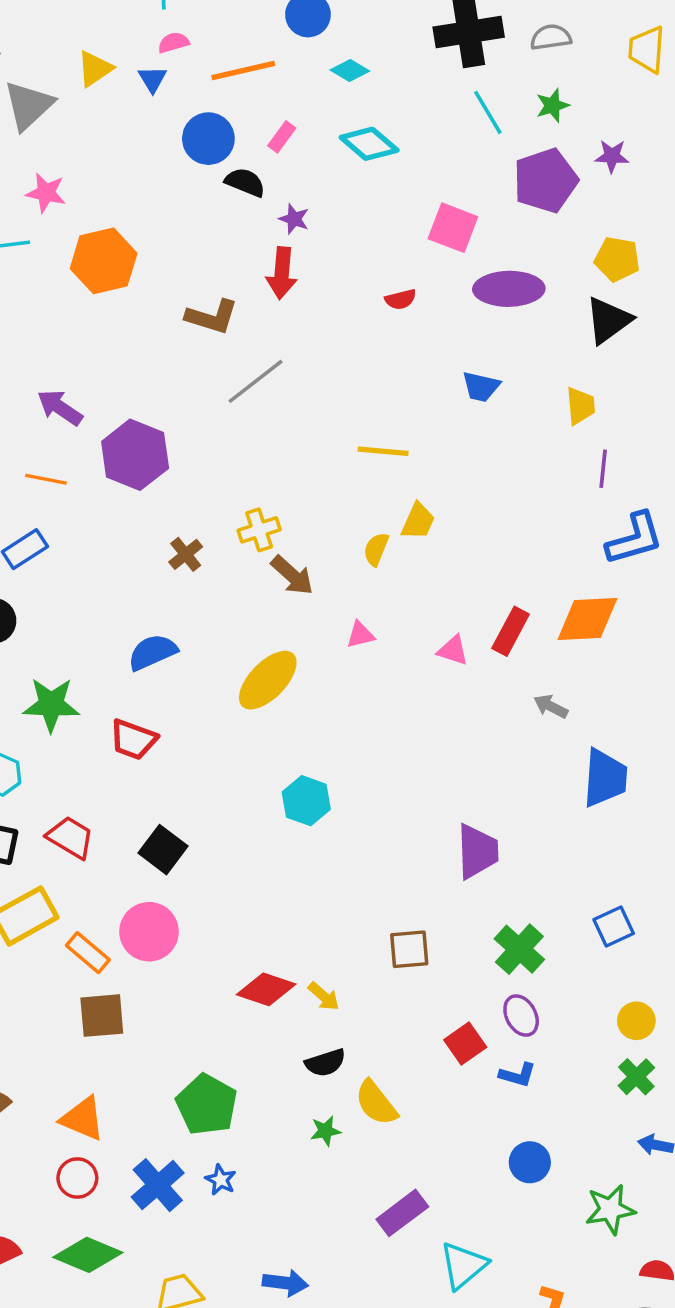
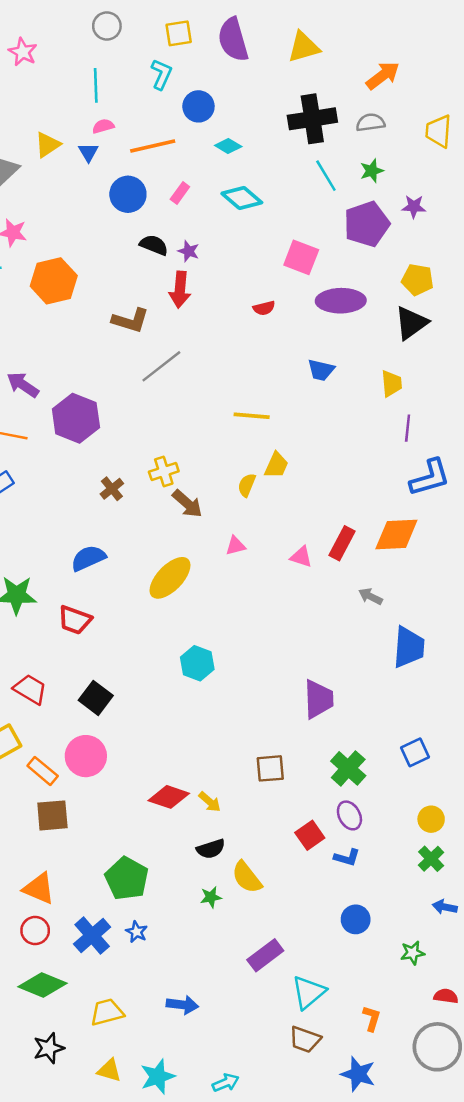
black semicircle: (245, 182) -> (154, 245), moved
green star: (610, 1209) -> (413, 953), size x0.7

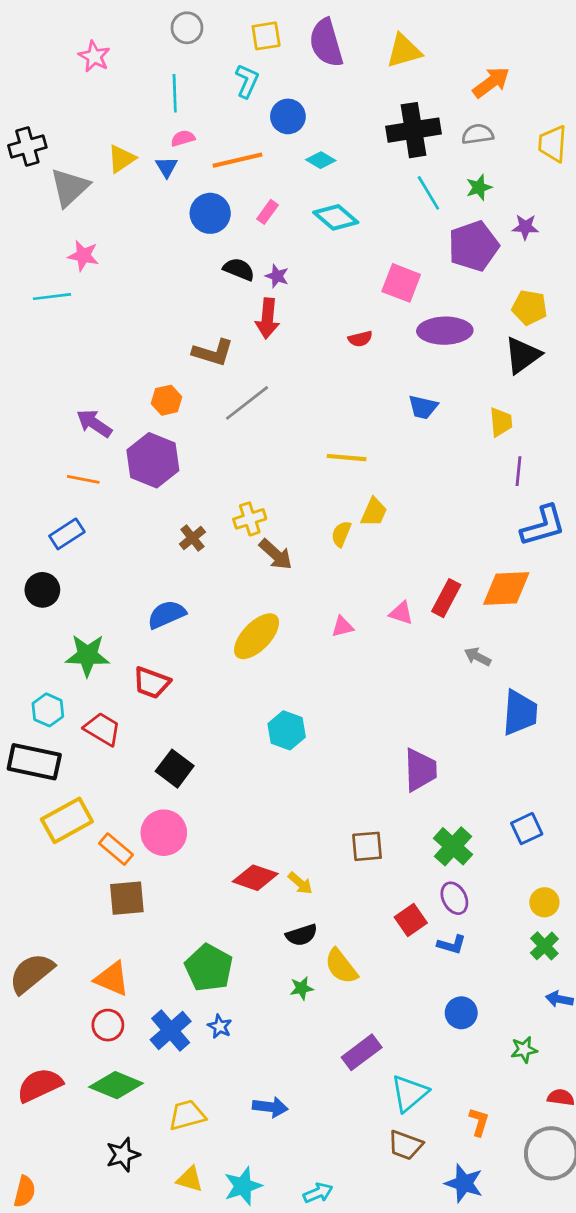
orange hexagon: (54, 281) -> (167, 400), moved, size x0.6
pink triangle: (236, 546) -> (343, 627), moved
red trapezoid: (30, 689) -> (102, 729), moved

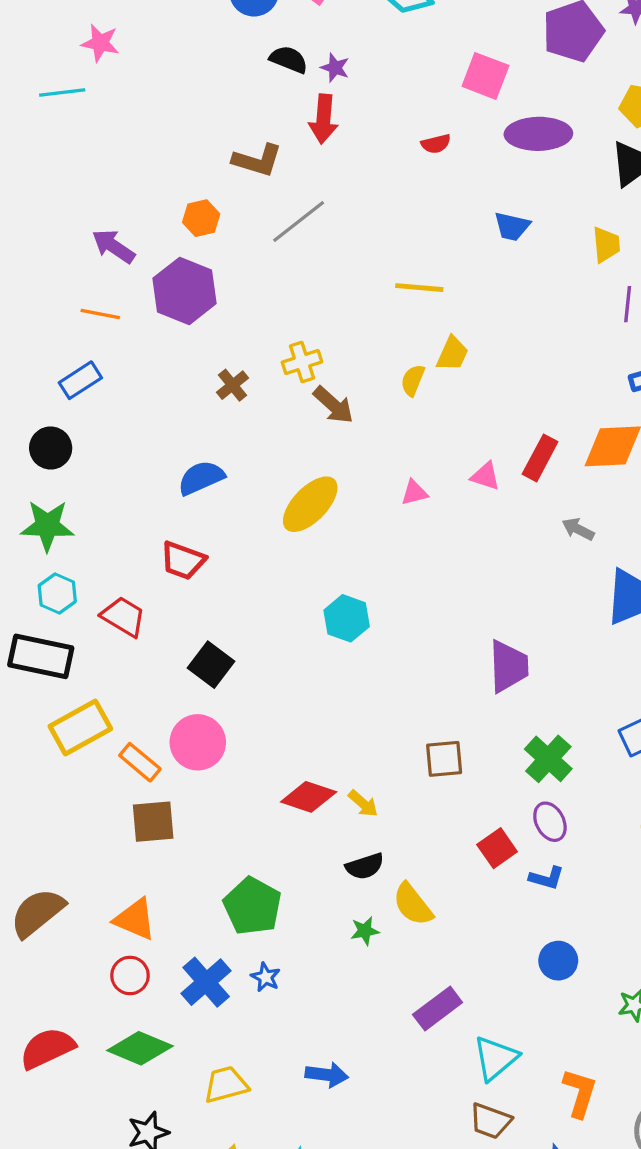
green star: (87, 655) -> (47, 526), moved
orange L-shape: (479, 1122) -> (580, 1093), size x1.4

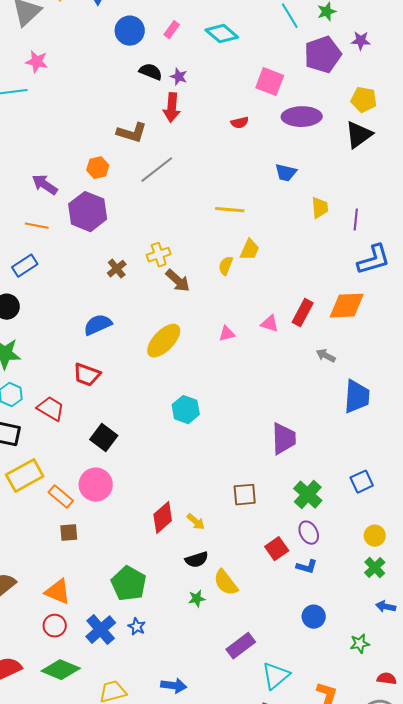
yellow trapezoid: (606, 245) -> (320, 208), moved
red diamond: (309, 797) -> (163, 518), turned -60
brown square: (153, 822) -> (69, 533), size x0.7

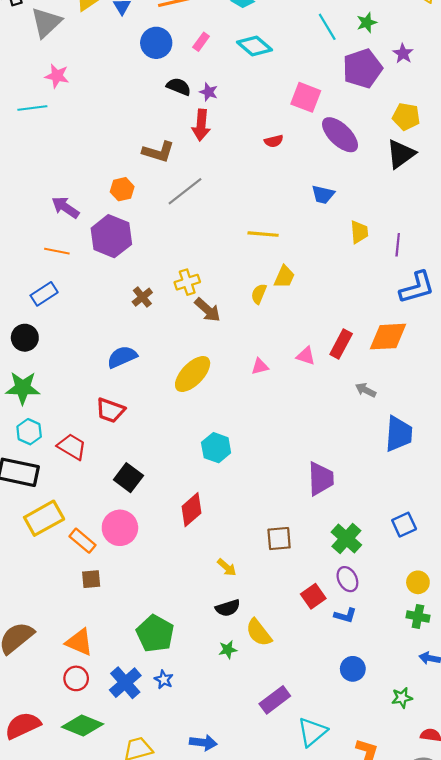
purple star: (361, 41) -> (403, 54), turned 30
purple ellipse: (302, 117) -> (340, 135), turned 45
red diamond: (163, 518) -> (191, 510), moved
green cross: (375, 568) -> (418, 617), turned -35

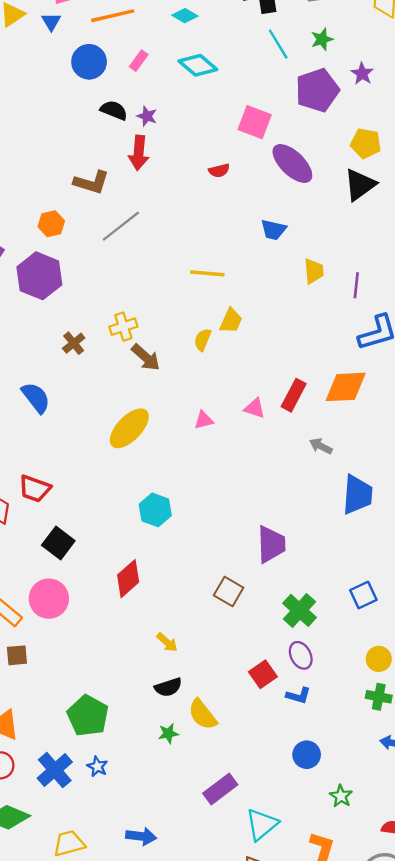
blue semicircle: (122, 357) -> (36, 398), moved, turned 76
red trapezoid: (110, 410) -> (35, 489), moved
brown square: (279, 539) -> (229, 592), moved, turned 35
green star: (402, 698) -> (341, 796), moved, turned -30

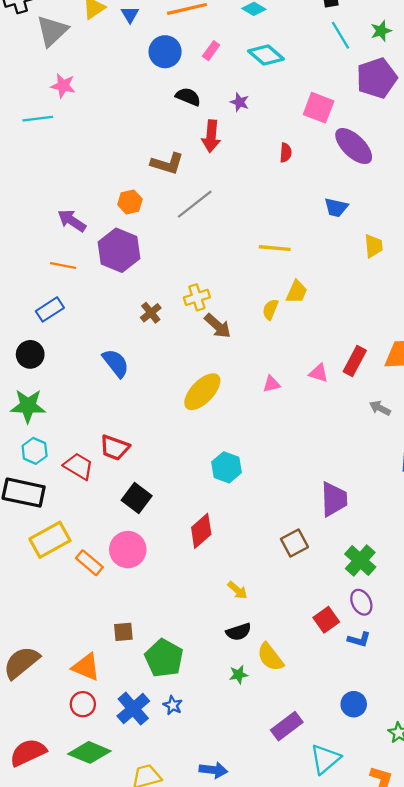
purple star: (147, 116) -> (240, 102), moved
red semicircle: (219, 171) -> (286, 153), turned -72
brown square: (229, 592) -> (294, 543), turned 32
brown square: (17, 655) -> (123, 632), moved
blue circle: (307, 755) -> (354, 704), moved

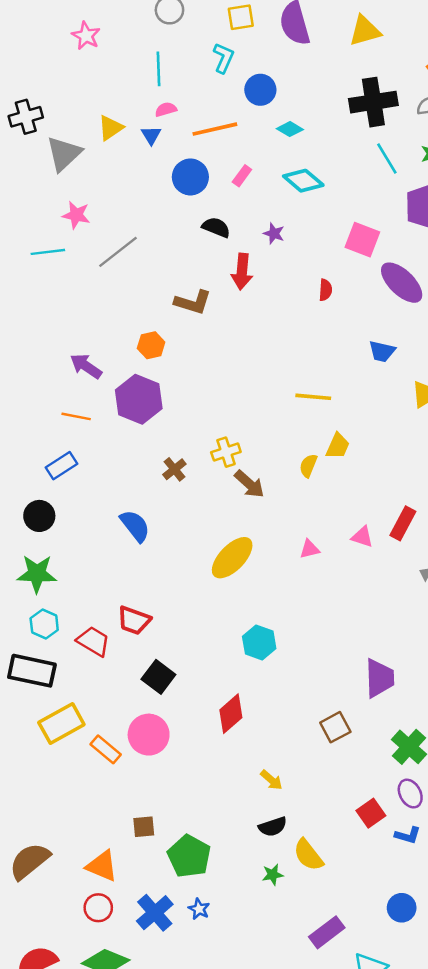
gray line: (195, 204) -> (118, 252), moved

